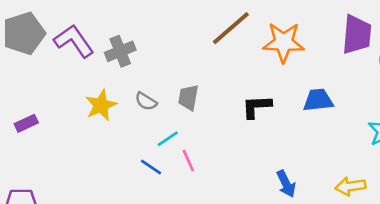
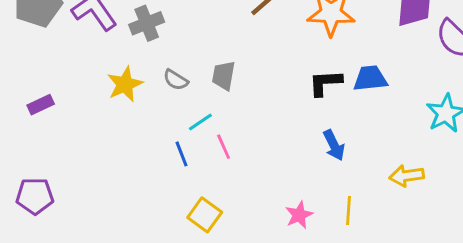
black L-shape: (257, 107) -> (325, 83), moved
blue line: (151, 167) -> (181, 154), turned 35
blue arrow: (286, 184) -> (334, 145), moved

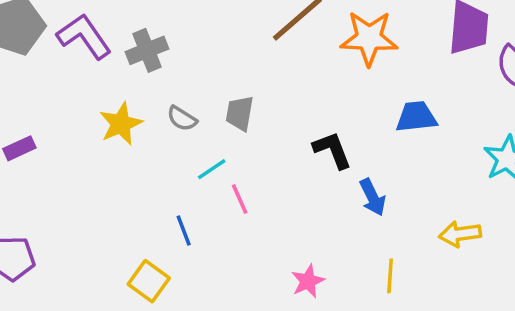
black L-shape: (325, 83) -> (332, 150), moved, turned 72
blue line: (181, 154) -> (184, 230), moved
yellow square: (205, 215) -> (149, 281), moved
pink star: (299, 215) -> (308, 281), moved

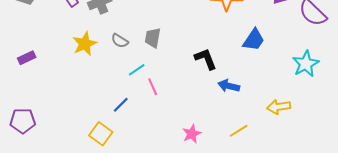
blue trapezoid: (416, 117) -> (254, 40), turned 130
blue arrow: (373, 197) -> (229, 86), turned 130
blue line: (184, 230) -> (121, 105), turned 66
yellow line: (390, 276) -> (239, 131), turned 54

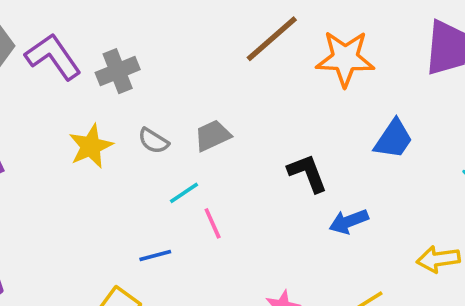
gray trapezoid: (153, 38) -> (213, 136), turned 55
blue arrow: (229, 86) -> (349, 222), turned -35
blue line: (121, 105) -> (155, 256), turned 30

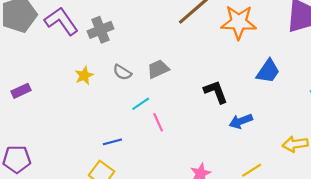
yellow star: (91, 146) -> (84, 76), size x0.7
blue line: (155, 256) -> (112, 142), moved

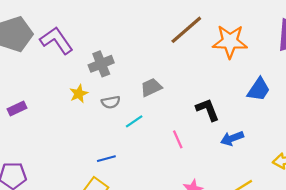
gray cross: (100, 30) -> (101, 64), moved
gray semicircle: (122, 72) -> (111, 102), moved, turned -42
pink line: (158, 122) -> (178, 139), moved

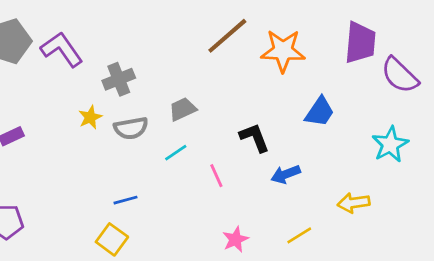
gray semicircle: (111, 102) -> (131, 128), size x1.4
cyan line: (134, 121) -> (176, 153), moved

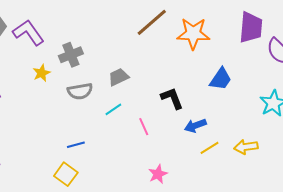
yellow star: (90, 117) -> (42, 73), moved
yellow line: (299, 235) -> (209, 148), moved

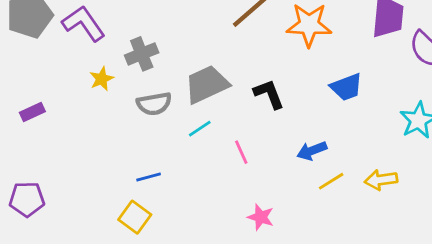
gray trapezoid: (118, 77) -> (207, 84), size x1.6
blue trapezoid: (221, 79) -> (346, 87), turned 35
black L-shape: (172, 98) -> (269, 94), moved
pink star: (158, 174) -> (261, 217), turned -30

